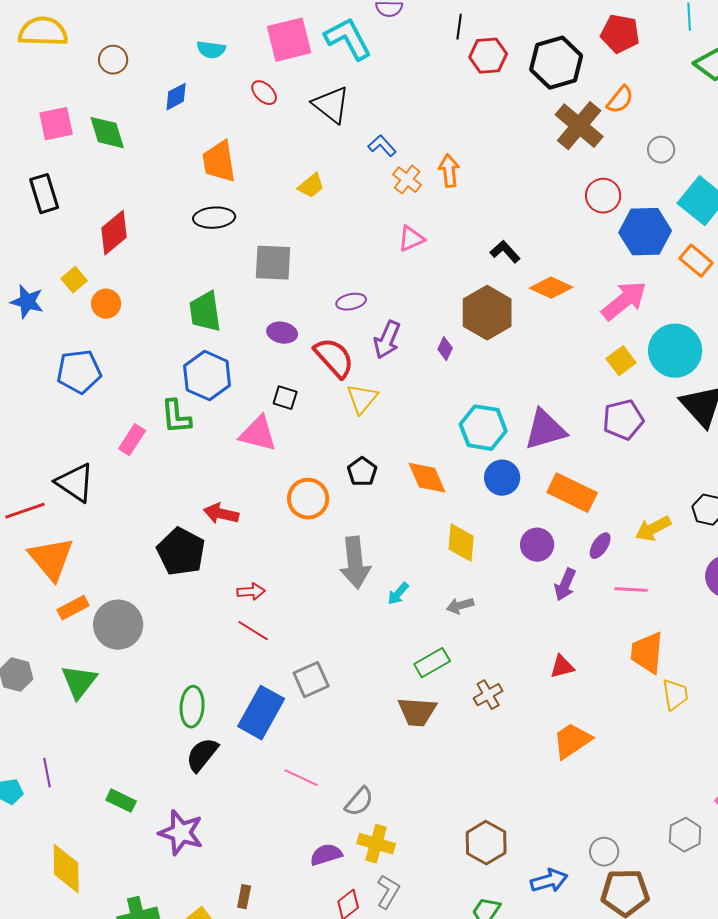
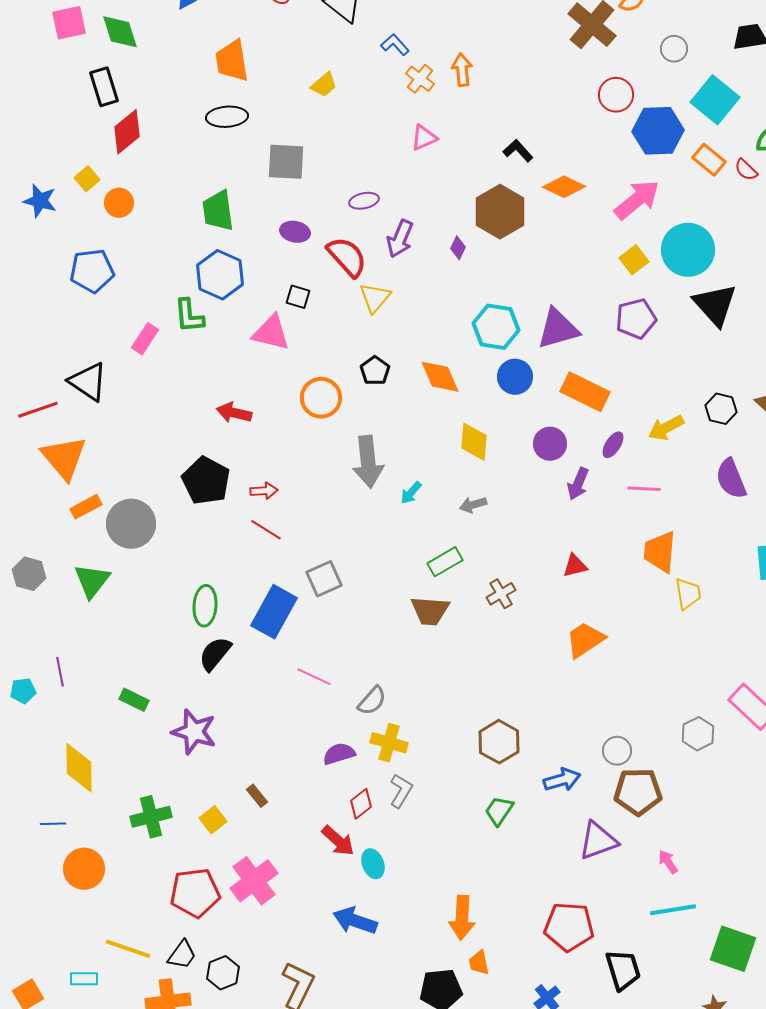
black rectangle: (44, 194) -> (104, 87), moved
black pentagon: (181, 552) -> (206, 481), moved
brown rectangle: (244, 897) -> (257, 796), turned -50

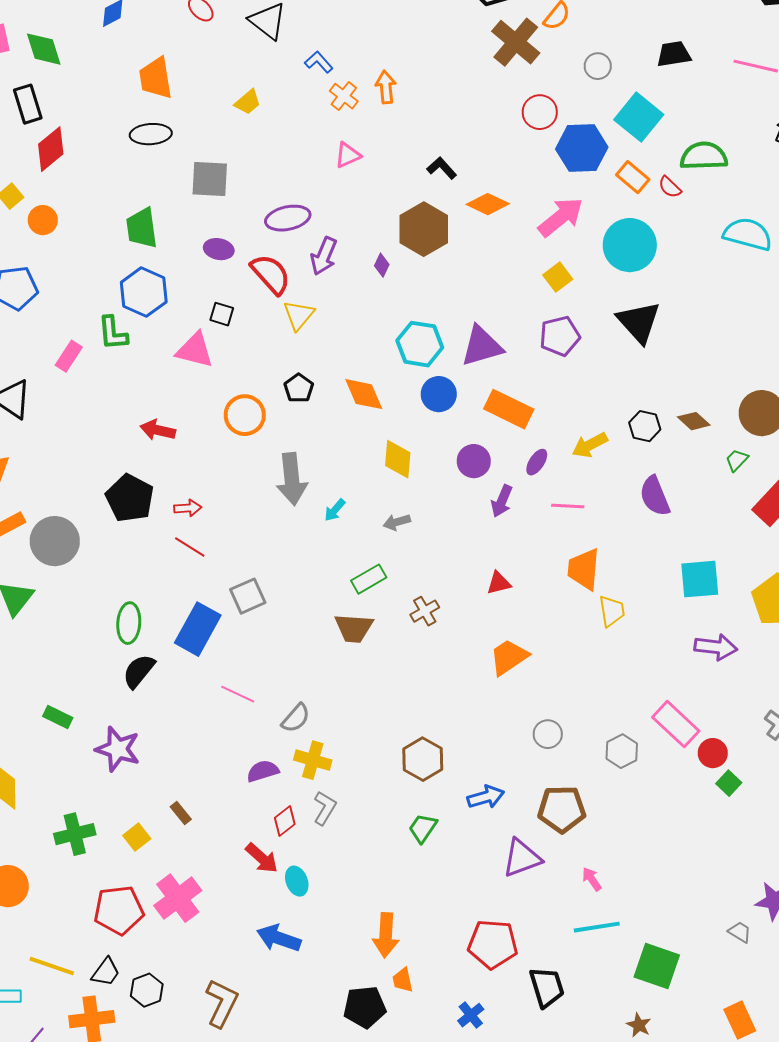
purple ellipse: (364, 201) -> (288, 218), size x1.5
cyan circle: (688, 250) -> (630, 245), moved
gray circle: (617, 751) -> (548, 734), moved

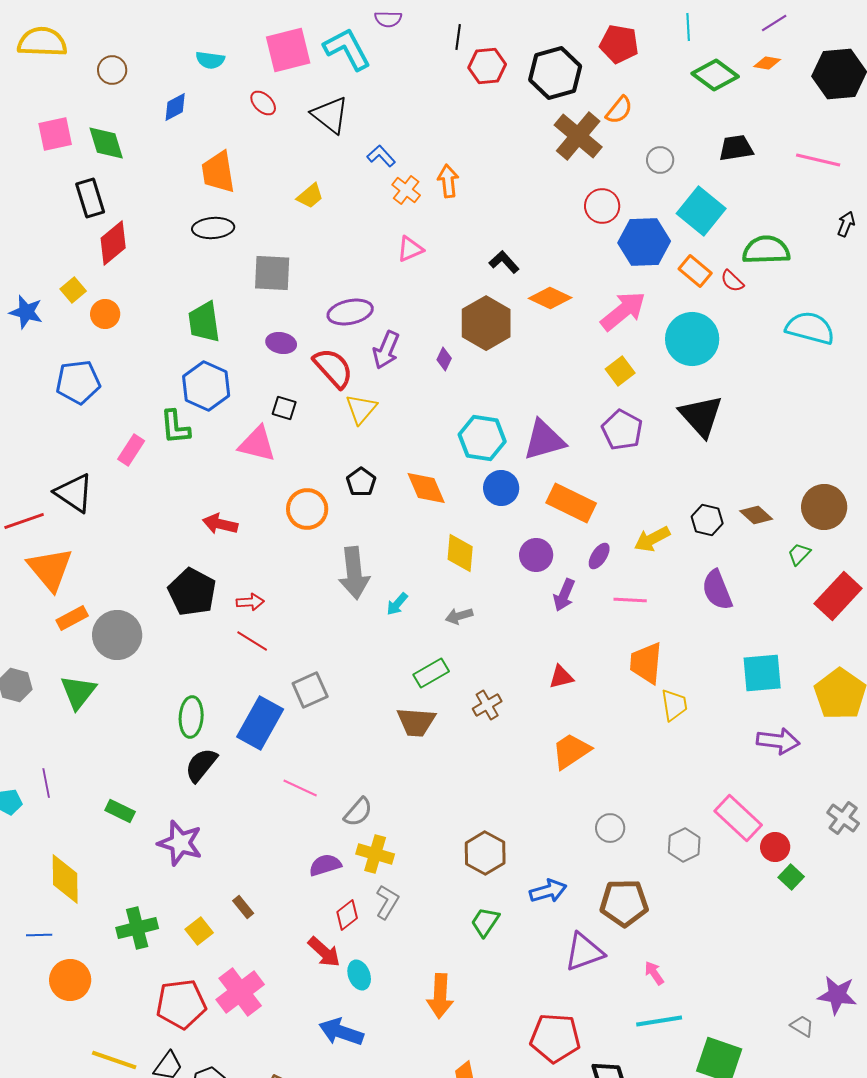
purple pentagon: (560, 336) -> (622, 430), turned -30
orange arrow: (386, 935) -> (440, 996), moved

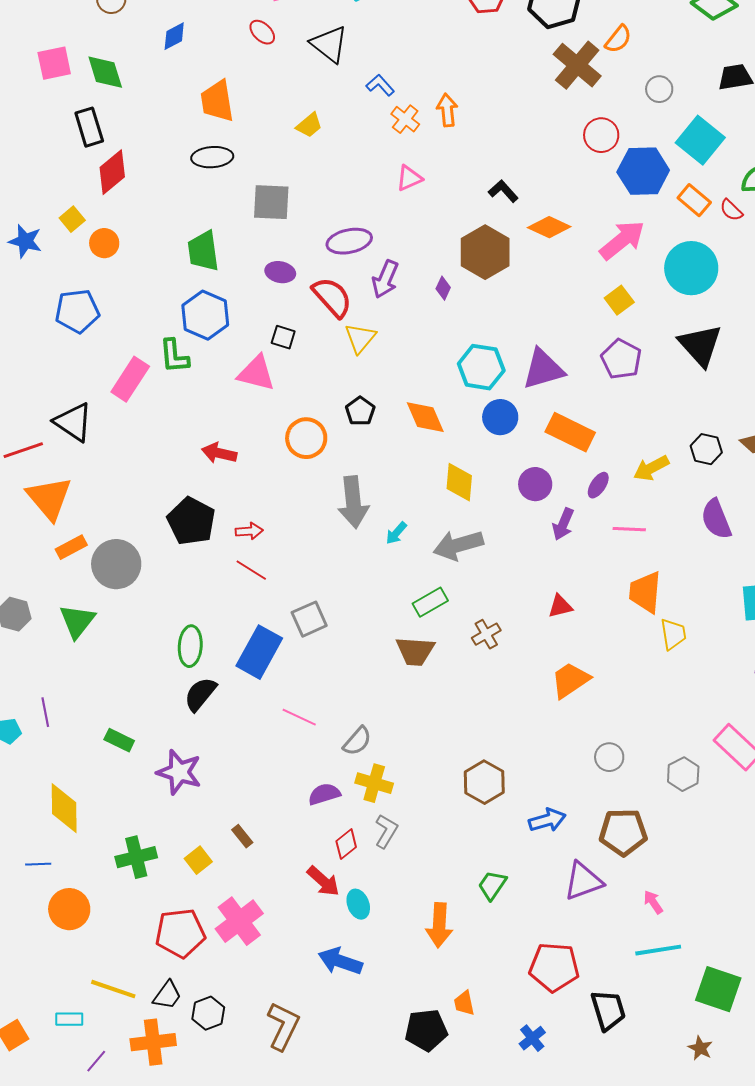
pink rectangle: (131, 450) -> (130, 379), size x1.4
gray arrow: (459, 616) -> (458, 545), size x1.8
green trapezoid: (485, 922) -> (492, 885), moved

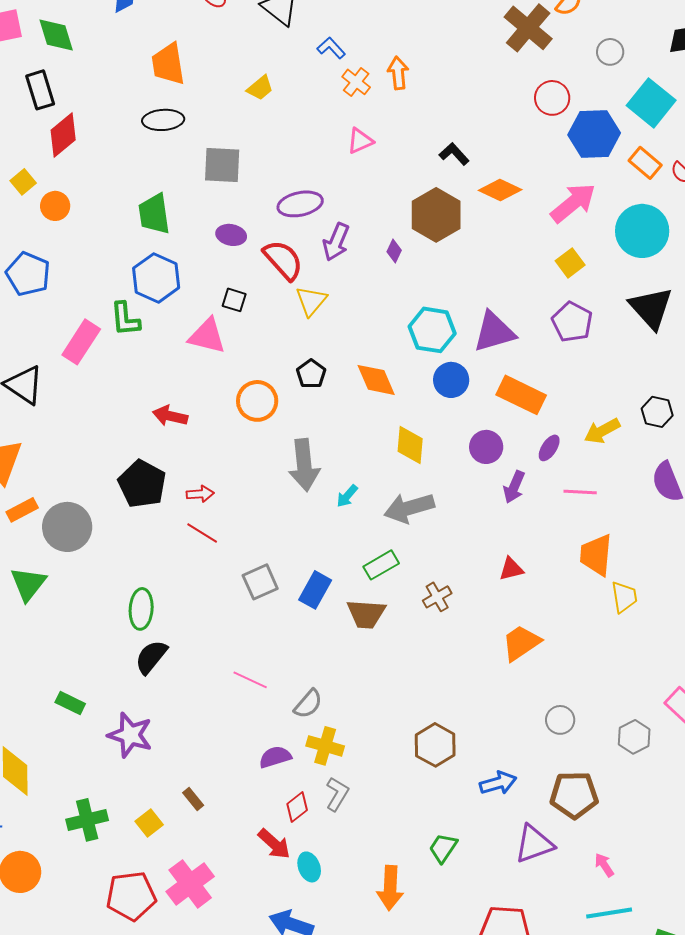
blue pentagon: (77, 311) -> (28, 274), turned 30
blue rectangle: (259, 652) -> (315, 590), moved, size x0.7

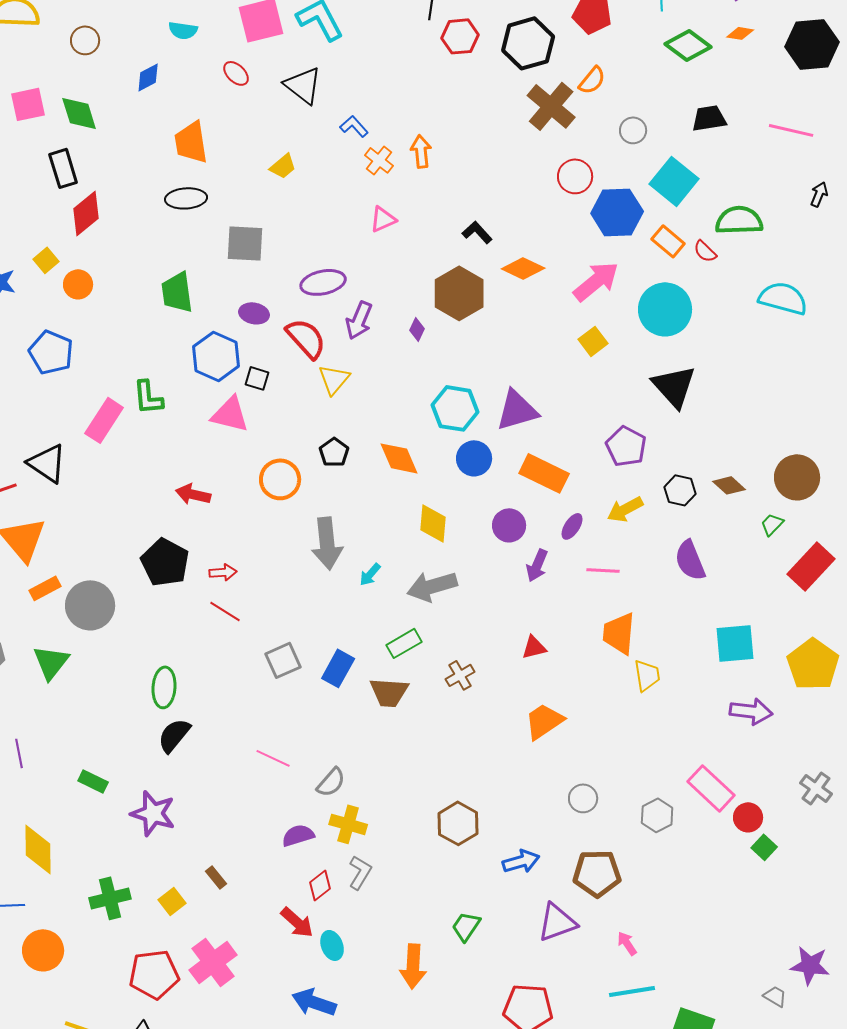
blue hexagon: (156, 278) -> (216, 356), moved
purple pentagon: (572, 322) -> (626, 446), moved

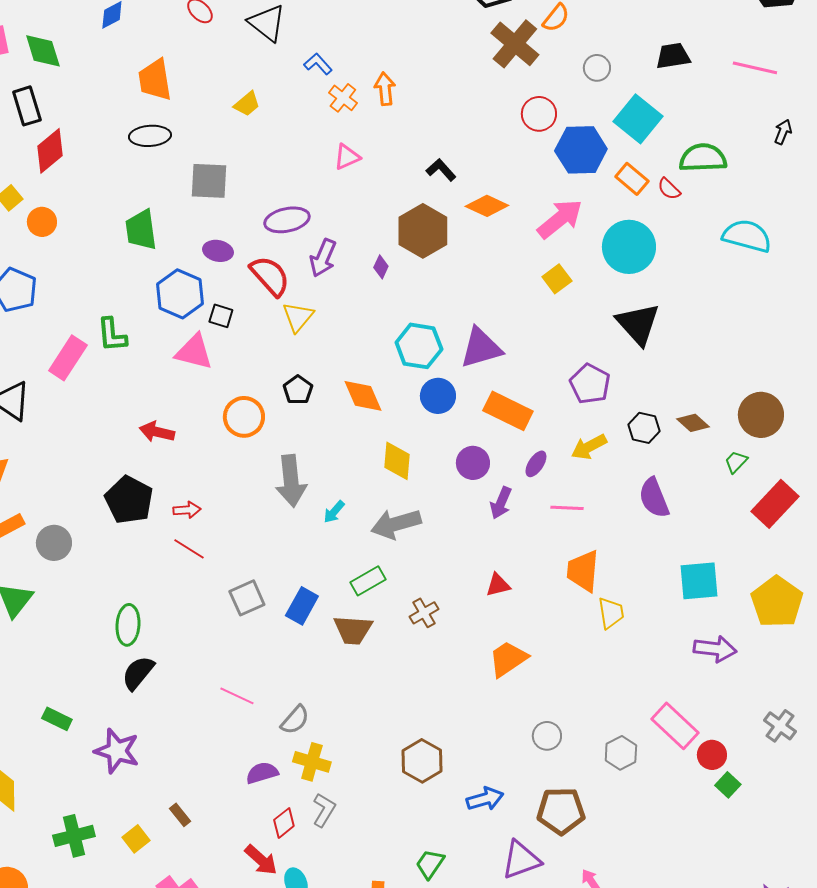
gray circle: (90, 605) -> (54, 543), size x0.7

